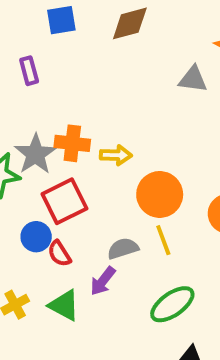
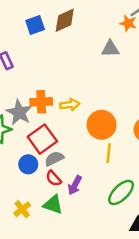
blue square: (61, 20) -> (35, 25), moved
yellow line: (163, 240) -> (109, 153), turned 36
gray semicircle: (123, 248) -> (54, 159), moved
red semicircle: (59, 254) -> (54, 178), moved

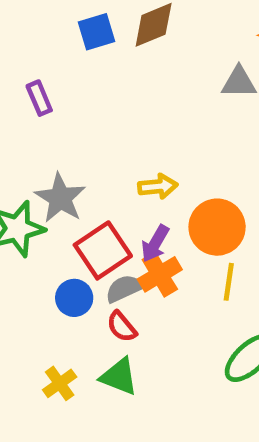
orange cross: (41, 102) -> (160, 274), moved, turned -30
purple arrow: (75, 185) -> (155, 244), moved

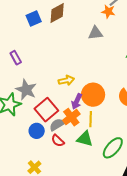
purple rectangle: (39, 98) -> (16, 58), moved
purple arrow: (155, 244) -> (77, 101), moved
yellow line: (229, 282) -> (91, 119), moved
green triangle: (119, 376) -> (85, 139), moved

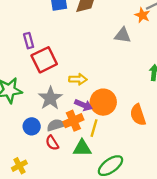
gray star: (26, 90) -> (50, 98), moved
purple arrow: (77, 101) -> (83, 105), turned -105
red square: (46, 110) -> (44, 60), moved
green triangle: (85, 139) -> (82, 148), turned -30

